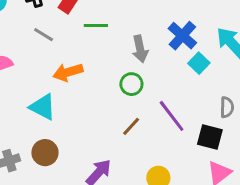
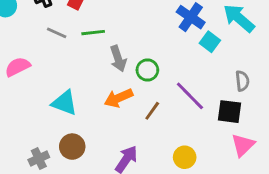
green line: (96, 26) -> (93, 33), moved
gray arrow: (140, 49) -> (118, 59), moved
orange arrow: (68, 72) -> (118, 98), moved

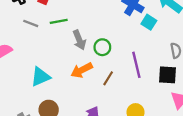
purple line: (190, 96) -> (136, 65), turned 35
cyan triangle: (65, 103) -> (40, 77), turned -40

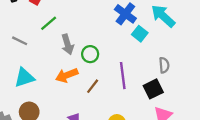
green line: (59, 21) -> (49, 23), turned -36
gray line: (31, 23) -> (20, 41), moved
black square: (168, 75) -> (153, 89), turned -36

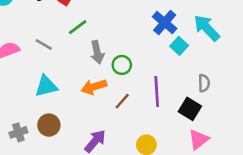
black square: (153, 89) -> (190, 109), turned -36

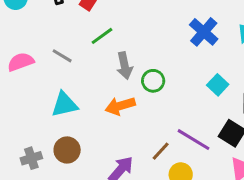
cyan square: (179, 46) -> (218, 85), moved
purple line: (157, 92) -> (194, 140), moved, turned -56
brown line: (122, 101) -> (161, 151), moved

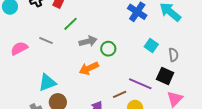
gray arrow: (125, 66) -> (88, 41), turned -84
cyan triangle: (64, 104) -> (47, 83), moved
brown line: (161, 151) -> (120, 94), turned 32

